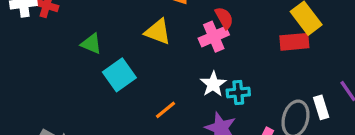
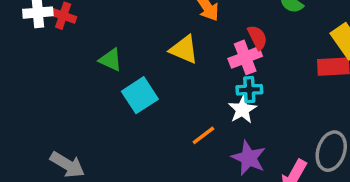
cyan cross: (238, 93) -> (249, 90), moved
orange line: (166, 110) -> (203, 135), moved

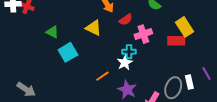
red semicircle: (257, 37) -> (126, 20), moved, turned 80
pink cross: (245, 57) -> (143, 34), moved

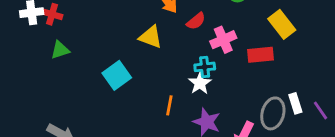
green triangle: (52, 32) -> (60, 50), moved, turned -40
red rectangle: (176, 41) -> (260, 55), moved
purple line: (207, 73) -> (321, 110), moved
orange line: (102, 76) -> (169, 105), turned -40

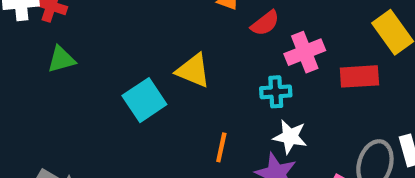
yellow triangle: (151, 37) -> (193, 71), moved
white star: (200, 83) -> (290, 137), moved, turned -30

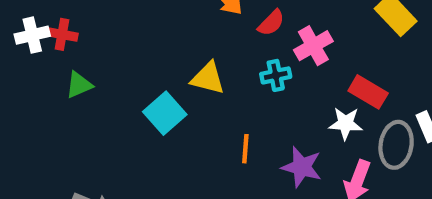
red rectangle: (359, 76) -> (368, 92), moved, turned 42
cyan cross: (276, 92) -> (276, 75), moved
white star: (290, 137) -> (346, 123), moved

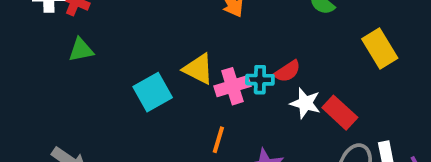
red semicircle: (271, 23) -> (287, 71), moved
pink cross: (313, 46) -> (232, 86), moved
white star: (346, 123) -> (305, 103), moved

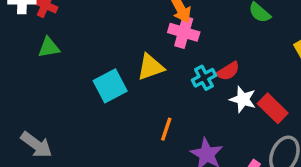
yellow triangle: (198, 69) -> (151, 67), turned -48
cyan cross: (260, 80) -> (204, 78), turned -30
pink cross: (232, 86) -> (184, 32), moved, turned 32

